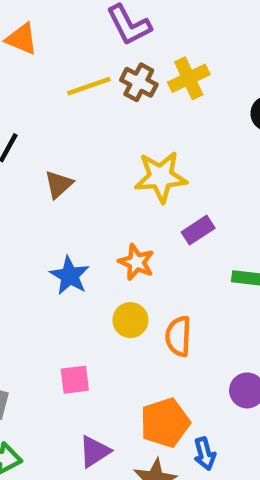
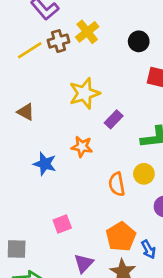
brown cross: (139, 82) -> (58, 41), turned -30
brown triangle: (59, 184) -> (26, 112), turned -36
yellow circle: (130, 320) -> (144, 174), moved

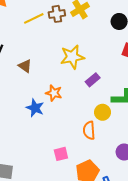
orange star: (82, 147) -> (54, 93), moved
yellow circle: (144, 174) -> (102, 112), moved
pink square: (62, 224) -> (61, 154), moved

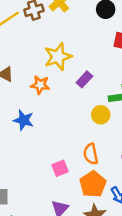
orange star: (54, 93) -> (40, 85), moved
orange semicircle: (89, 130) -> (91, 154), moved

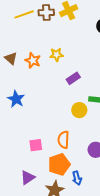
yellow star: (58, 57) -> (56, 55), size x0.6
orange star: (40, 85) -> (33, 60), moved

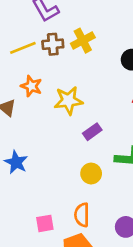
yellow star: (56, 55) -> (68, 101), size x1.5
orange star: (33, 60) -> (31, 86), moved
yellow circle: (79, 110) -> (91, 174), moved

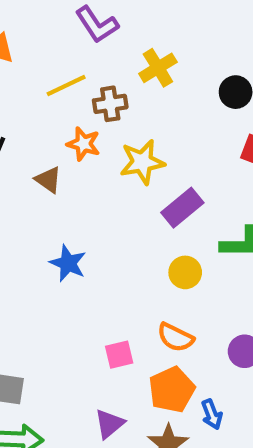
brown cross: (53, 44) -> (110, 104), moved
purple rectangle: (92, 132) -> (182, 208), size x1.4
orange semicircle: (82, 215) -> (175, 337), turned -60

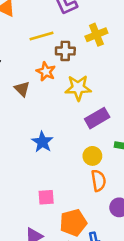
blue star: (68, 263) -> (42, 142), moved
orange semicircle: (175, 337) -> (98, 181), moved, turned -135

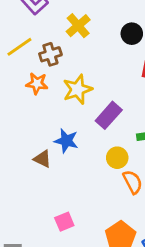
brown triangle: (22, 89) -> (42, 159), moved
blue star: (42, 142) -> (66, 141), moved
pink square: (46, 197) -> (64, 222), moved

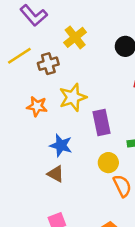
orange star: (37, 83) -> (37, 106), moved
purple rectangle: (109, 115) -> (101, 123), turned -55
brown triangle: (42, 159) -> (56, 174), moved

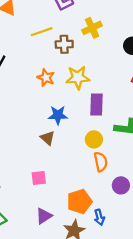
blue star: (61, 145) -> (58, 115), turned -30

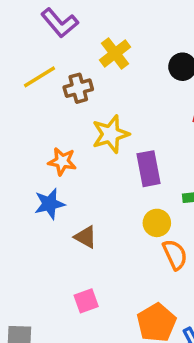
orange star: (46, 78) -> (62, 161), moved
blue star: (58, 115) -> (50, 204), moved

